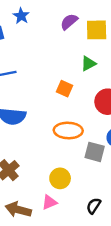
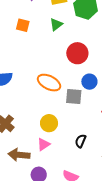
orange square: (64, 89) -> (23, 25), moved
orange ellipse: (68, 130) -> (49, 83), turned 35

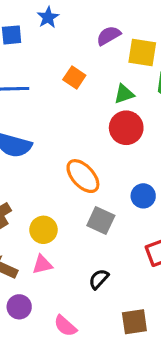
red circle: (77, 53) -> (126, 128), moved
gray square: (74, 96) -> (101, 220), moved
yellow circle: (49, 123) -> (43, 230), moved

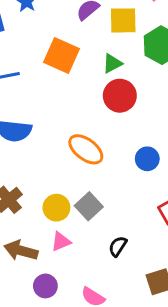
orange square: (74, 77) -> (62, 56), size x1.6
gray square: (101, 220) -> (89, 206), moved, turned 32

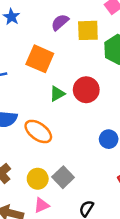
green triangle: (112, 63) -> (57, 94), moved
orange ellipse: (86, 149) -> (38, 132), moved

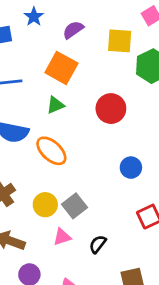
purple semicircle: (60, 22) -> (73, 30), moved
green triangle: (57, 94) -> (55, 105), moved
pink triangle: (42, 205) -> (62, 237), moved

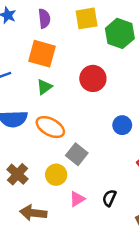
purple semicircle: (73, 30) -> (44, 18), turned 132
gray square: (74, 206) -> (77, 154), moved

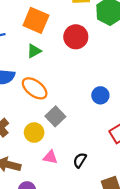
red circle: (93, 78) -> (76, 37), moved
pink triangle: (77, 199) -> (50, 157), turned 35

